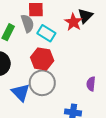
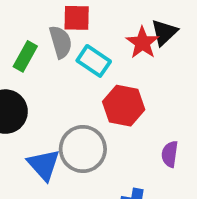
red hexagon: (42, 59) -> (124, 106), moved

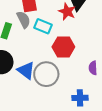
blue triangle: (44, 165) -> (26, 70), moved

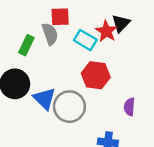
cyan rectangle: (43, 26) -> (85, 40), moved

